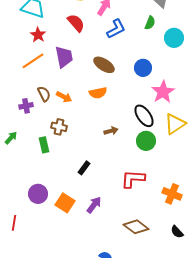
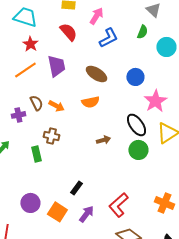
black rectangle: (84, 168) -> (76, 188), moved
red L-shape: (133, 179) -> (118, 205), moved, turned -45

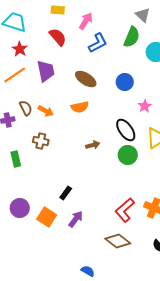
green semicircle: (142, 32) -> (132, 37), size x1.5
pink star: (155, 101) -> (145, 106), size x0.6
green rectangle: (36, 154) -> (16, 159), moved
red L-shape: (118, 205) -> (125, 210), moved

